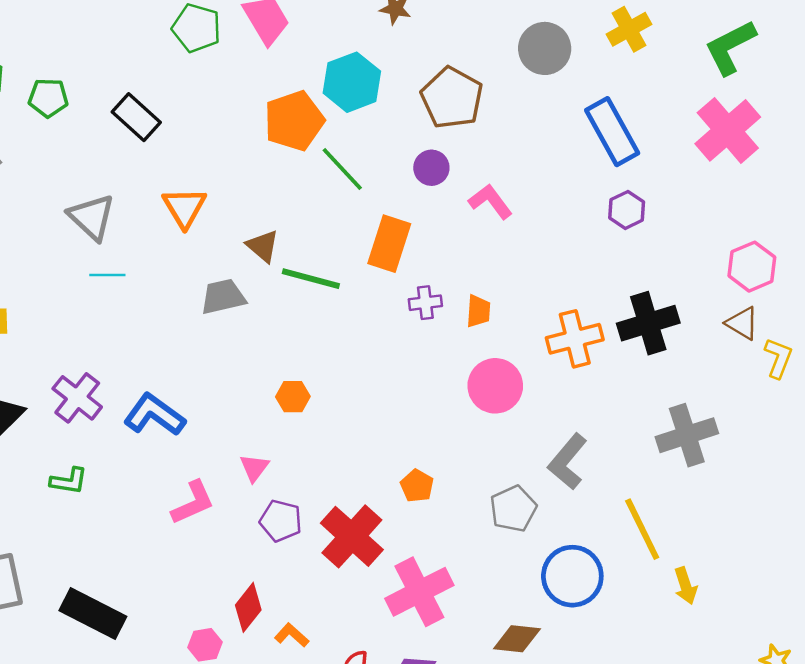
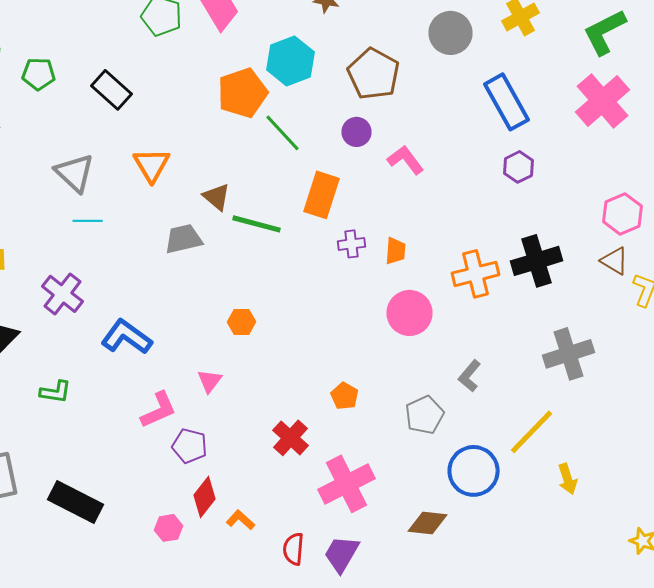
purple cross: (77, 398) -> (62, 294), moved
gray L-shape: (568, 462) -> (470, 376), size x0.7
purple pentagon: (281, 521) -> (190, 446), moved
yellow line: (642, 529) -> (532, 432), turned 70
red cross: (352, 536) -> (290, 438), size x0.7

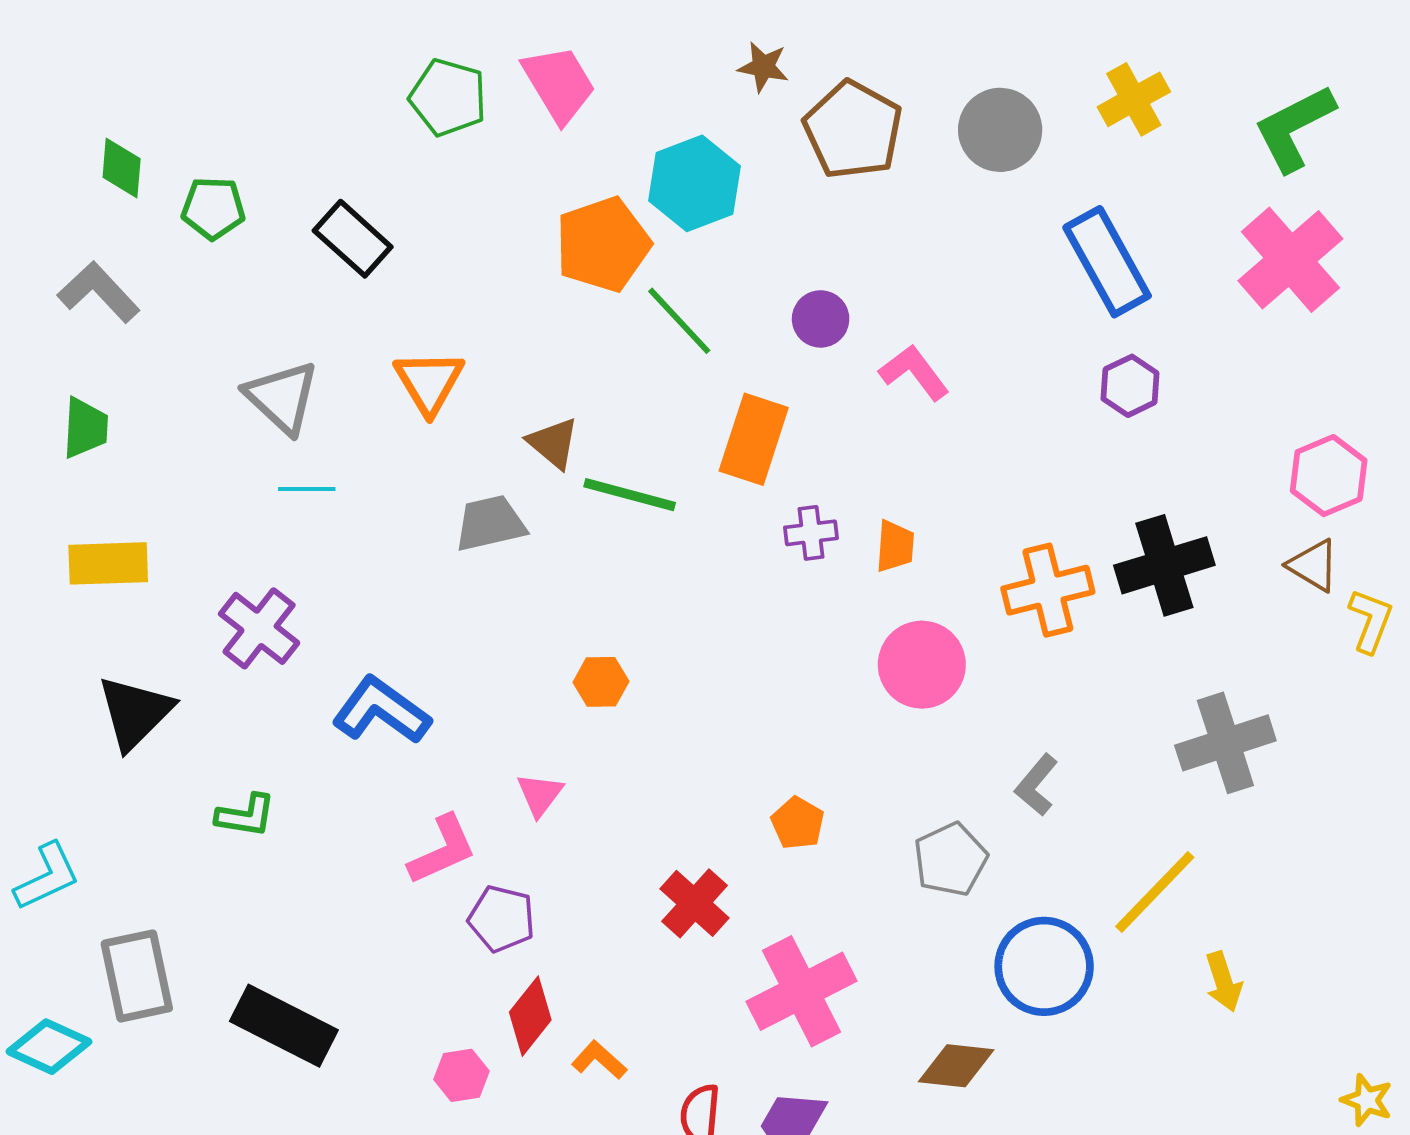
brown pentagon: (374, 74) -> (853, 130), moved

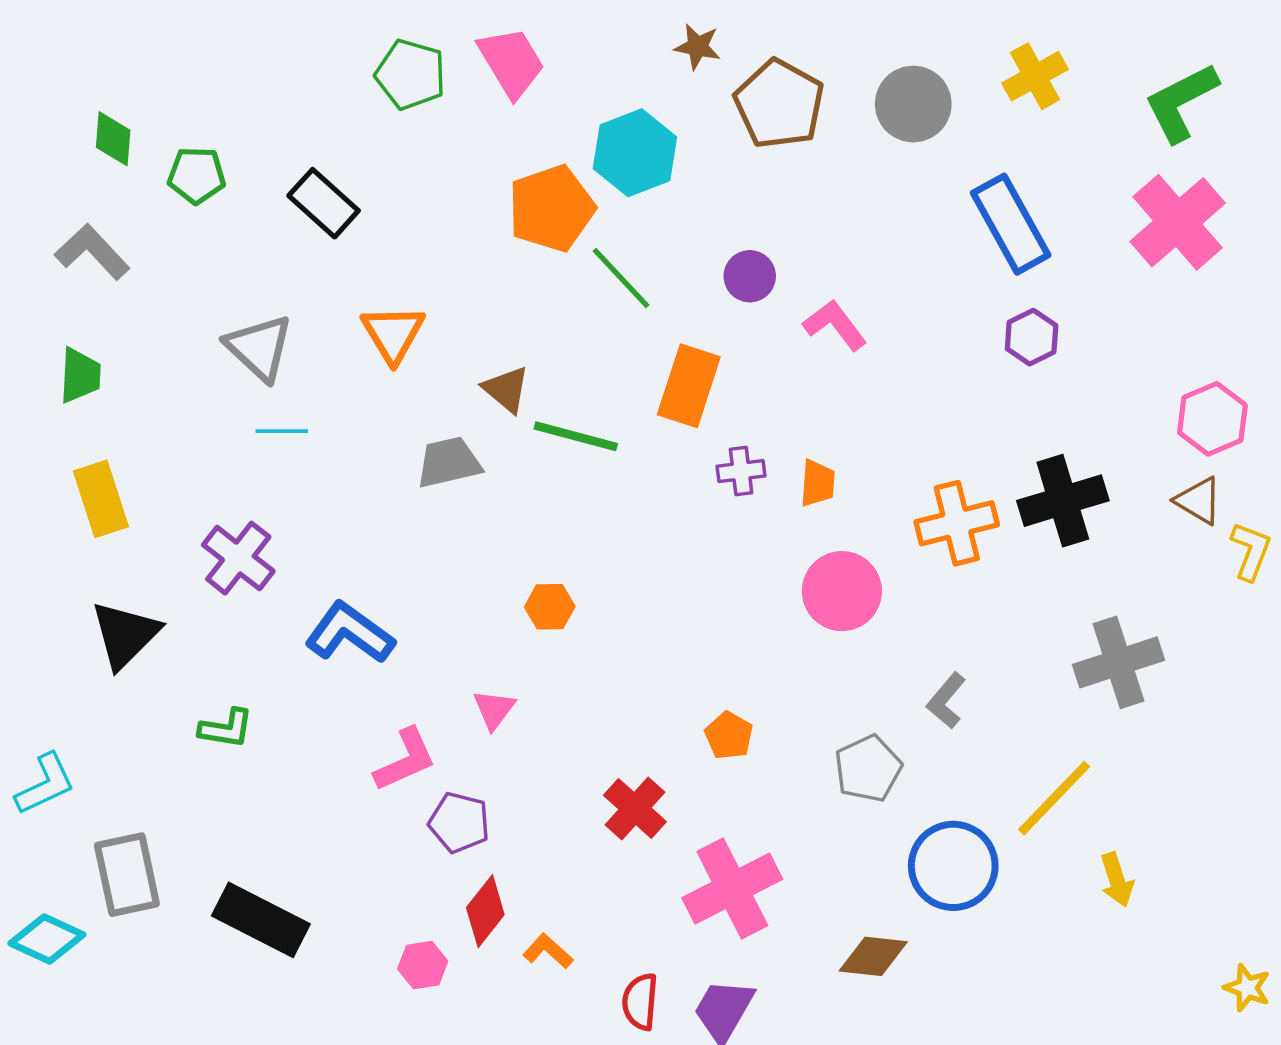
yellow rectangle: (108, 563) -> (101, 499), turned 74

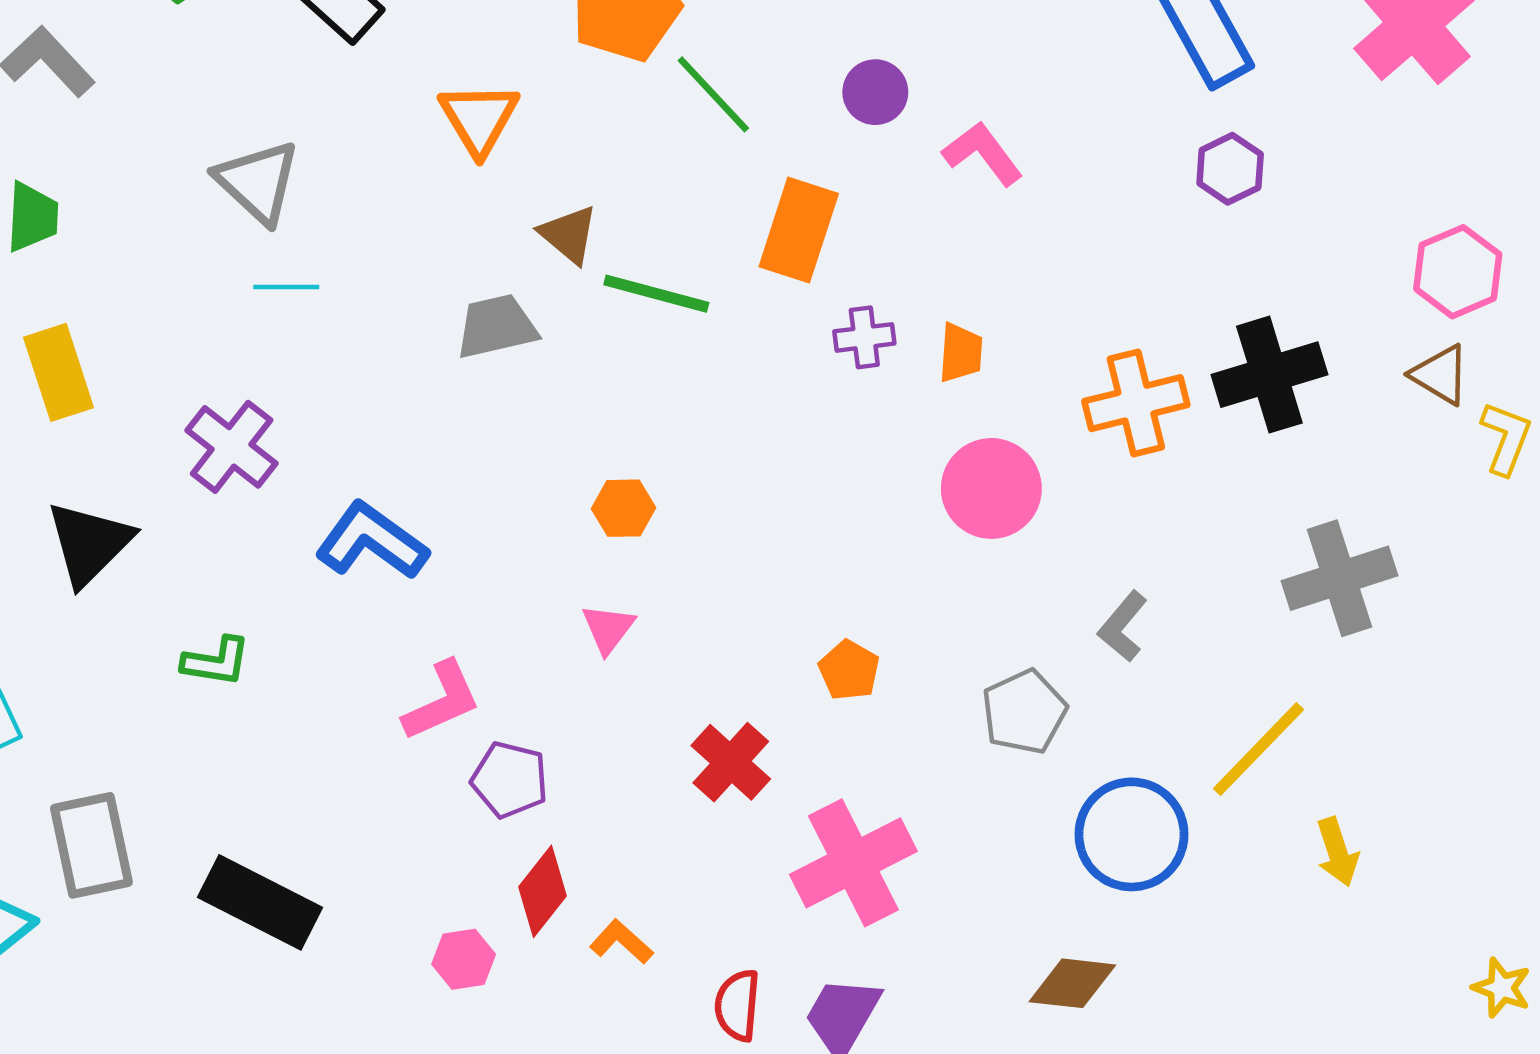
orange triangle: (393, 334) -> (479, 118), moved
pink triangle: (494, 709) -> (608, 629), moved
brown diamond: (873, 956) -> (1072, 983), moved

